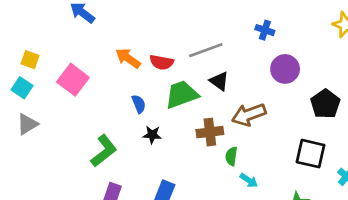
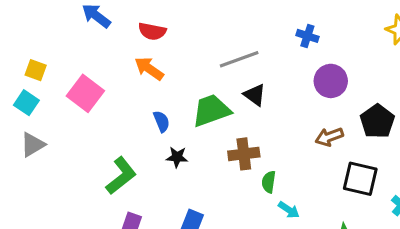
red semicircle: (162, 62) -> (152, 31), moved
brown arrow: (249, 115) -> (329, 137), moved, size x0.7

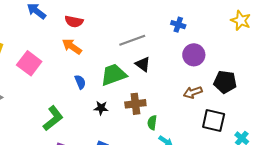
black pentagon: (377, 121) -> (225, 82), turned -30
black star: (177, 157) -> (101, 108), moved

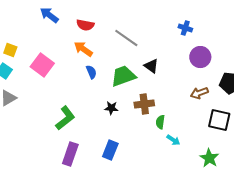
gray line: (132, 40) -> (126, 38), moved, turned 55
blue semicircle: (80, 82) -> (91, 72), moved

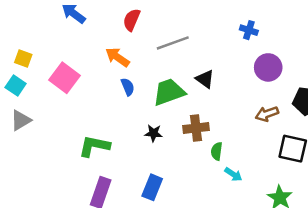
red semicircle: (85, 25) -> (132, 20), moved, turned 102
gray line: (126, 38) -> (173, 43), turned -55
green L-shape: (65, 118) -> (94, 146), turned -130

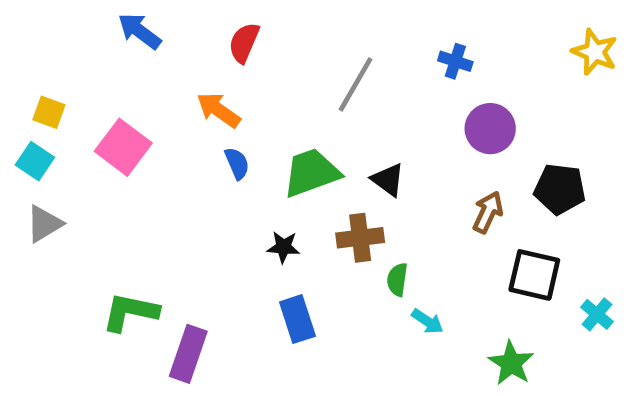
gray line: (173, 43) -> (355, 84), moved, turned -40
black triangle: (205, 79) -> (388, 180), moved
brown arrow: (267, 114) -> (488, 212), turned 135
green L-shape: (94, 146) -> (130, 312), moved
blue rectangle: (152, 187) -> (297, 319), moved, turned -40

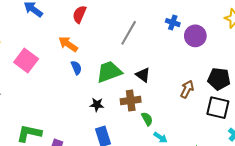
purple circle: (490, 129) -> (195, 36), moved
black square: (534, 275) -> (218, 108), moved
green semicircle: (397, 280) -> (147, 119), turned 144

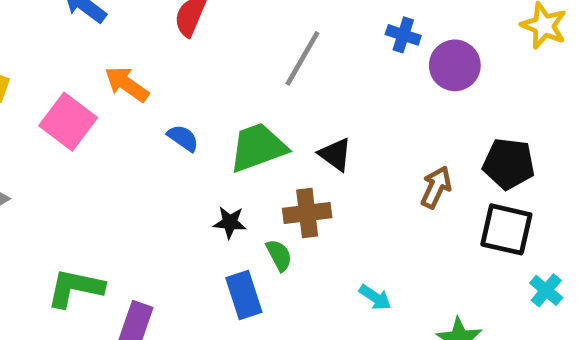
orange arrow: (68, 44) -> (127, 84), moved
blue semicircle: (76, 68) -> (183, 138), turned -32
green semicircle: (147, 119) -> (279, 255), moved

